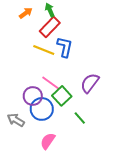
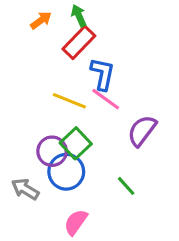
yellow line: (44, 50) -> (69, 101), moved
pink line: (51, 83) -> (106, 99), moved
green square: (62, 96) -> (76, 143), moved

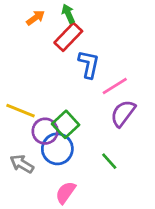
pink line: (106, 99) -> (115, 86), moved, turned -68
yellow line: (69, 101) -> (20, 111), moved

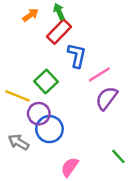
green square: (66, 124) -> (46, 82), moved
green line: (109, 161) -> (118, 156), moved
pink semicircle: (66, 193) -> (70, 167), moved

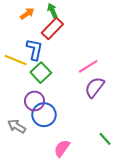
blue L-shape: (77, 55) -> (35, 49), moved
yellow line: (17, 96) -> (16, 60), moved

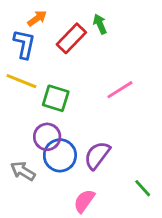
green arrow: (52, 11) -> (100, 24), moved
blue L-shape: (35, 49) -> (24, 44), moved
green square: (41, 73) -> (56, 98), turned -30
purple semicircle: (94, 87) -> (97, 155), moved

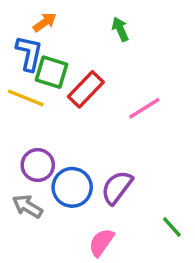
red rectangle: (71, 38) -> (86, 89), moved
green square: (56, 98) -> (52, 72), moved
purple circle: (47, 137) -> (38, 165), moved

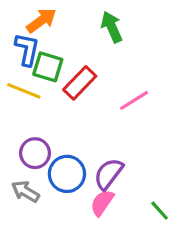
orange arrow: (45, 22) -> (41, 21), size x1.4
green arrow: (120, 29) -> (112, 27), size x1.4
pink semicircle: (101, 242) -> (102, 203), moved

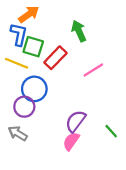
green arrow: (112, 27) -> (79, 31), moved
blue circle: (67, 174) -> (34, 89), moved
green line: (160, 211) -> (111, 131), moved

